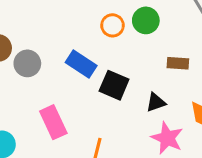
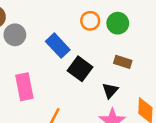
brown rectangle: (178, 63) -> (123, 62), moved
black triangle: (156, 102) -> (110, 91), turned -42

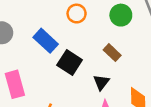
green circle: (118, 23) -> (121, 15), moved
brown rectangle: (123, 62) -> (112, 53), turned 30

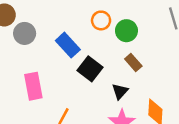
green circle: (121, 15) -> (126, 31), moved

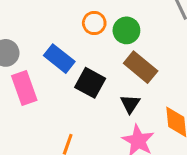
brown rectangle: (133, 63) -> (141, 67), size x1.5
pink rectangle: (33, 86) -> (24, 88), moved

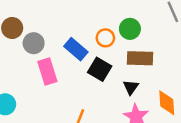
orange circle: (94, 23) -> (105, 38), moved
brown rectangle: (141, 67) -> (140, 58), turned -40

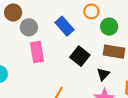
orange circle: (105, 38) -> (91, 11), moved
blue rectangle: (76, 49) -> (65, 26), moved

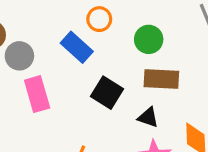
orange circle: (91, 11) -> (99, 19), moved
black triangle: (103, 74) -> (148, 117), turned -48

